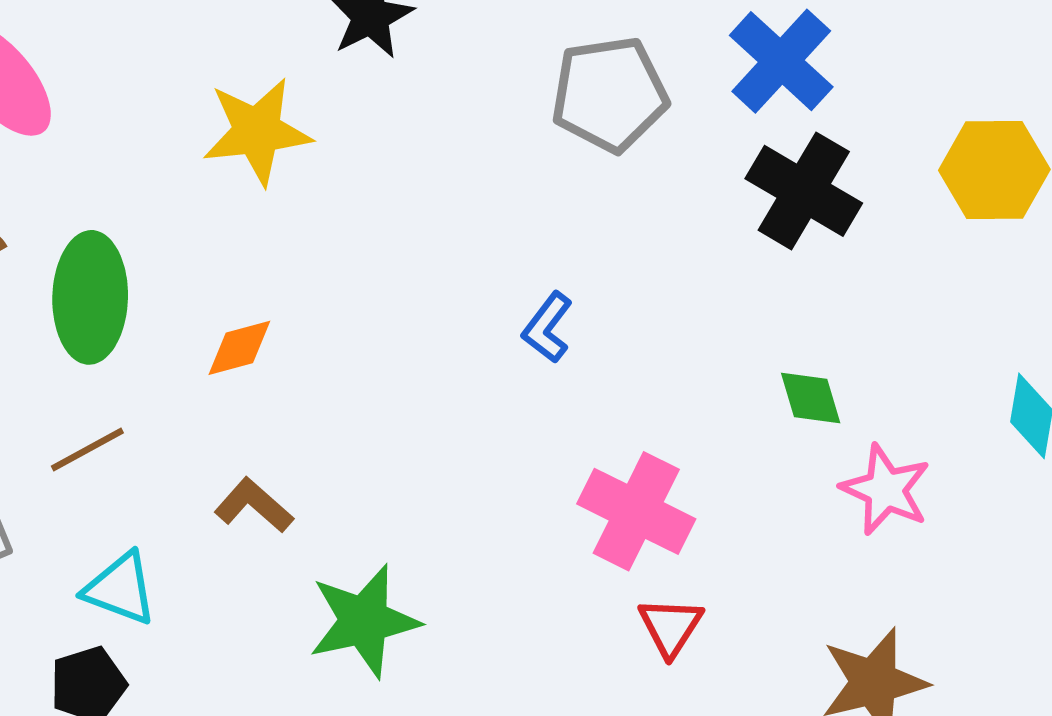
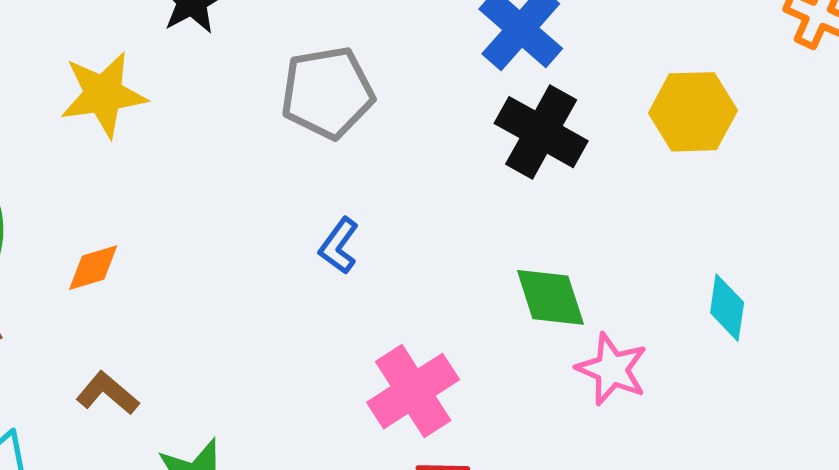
gray pentagon: (610, 94) -> (327, 93), moved
green diamond: (811, 398) -> (550, 297), size x1.4
pink cross: (636, 511) -> (413, 391), turned 32

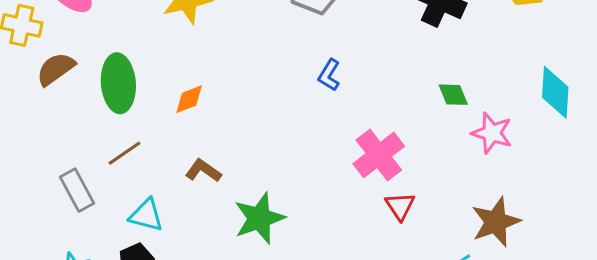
green diamond: (550, 297) -> (453, 95), size x0.7
cyan diamond: (727, 308) -> (555, 92), size x1.4

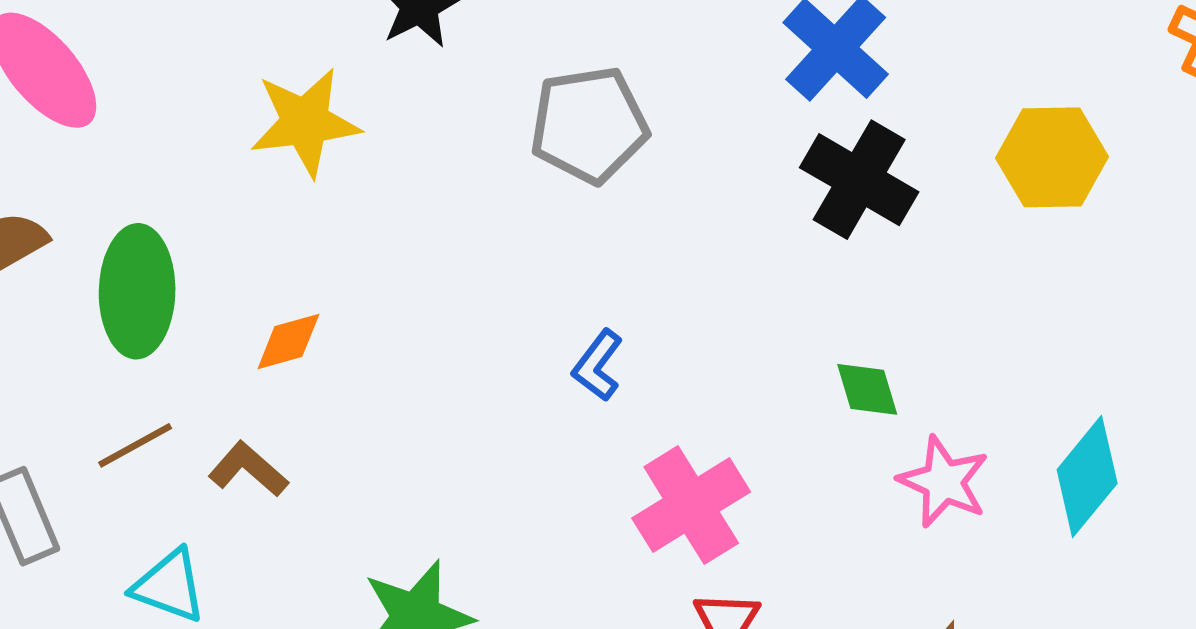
blue L-shape: (329, 75) -> (598, 365), moved
cyan diamond: (555, 92) -> (1087, 477), moved, turned 30
brown L-shape: (203, 171) -> (248, 469), moved

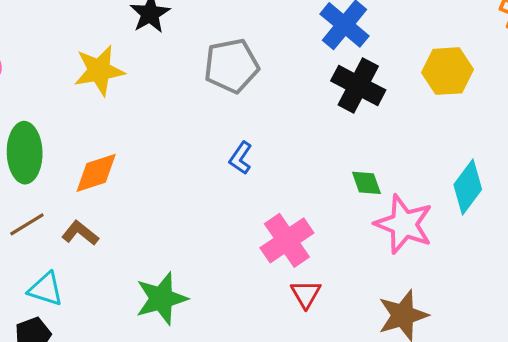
orange diamond: (288, 342) -> (96, 173), size x1.4
blue L-shape: (598, 365) -> (241, 158), moved
cyan diamond: (1087, 477) -> (468, 187), moved
pink star: (944, 482) -> (404, 224), size x1.4

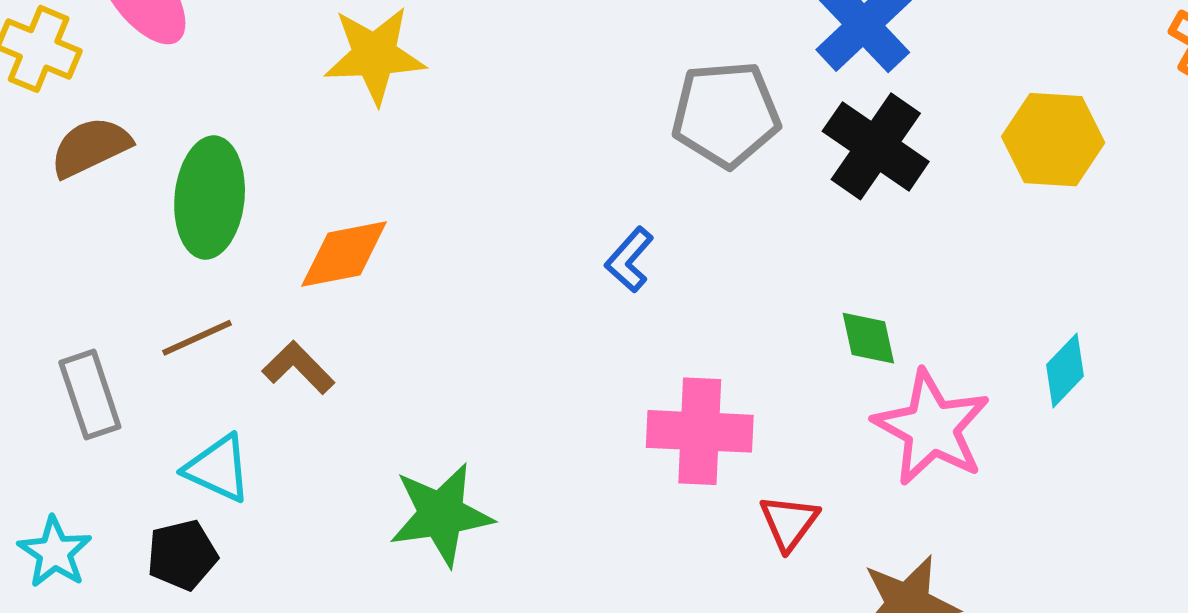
gray pentagon: (231, 66) -> (726, 114), moved
cyan diamond: (468, 187) -> (1065, 370), size x0.7
pink cross: (287, 240) -> (700, 431), turned 30
red triangle: (306, 294) -> (789, 522), moved

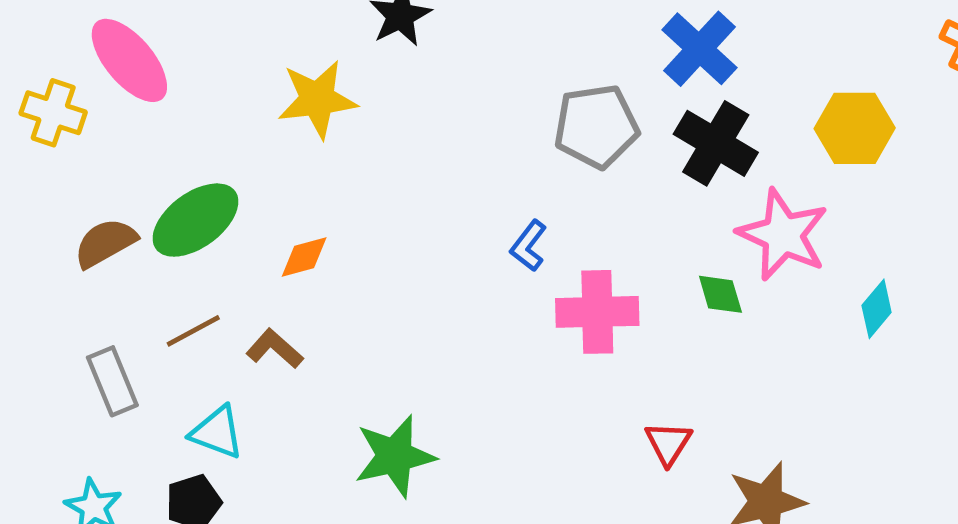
brown semicircle: (90, 147) -> (105, 243), moved
green ellipse: (210, 198) -> (195, 220), turned 52
orange diamond: (344, 254) -> (304, 257), size x0.7
pink star: (932, 428) -> (783, 235), moved
pink cross: (700, 431) -> (597, 312), moved

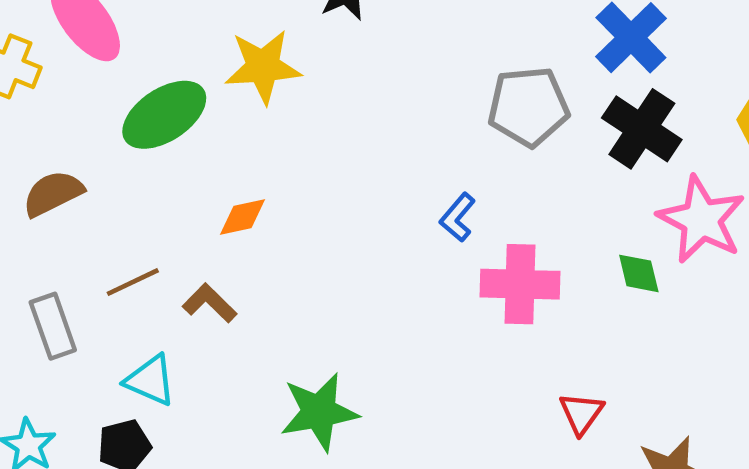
green ellipse: (195, 220) -> (164, 115), moved

